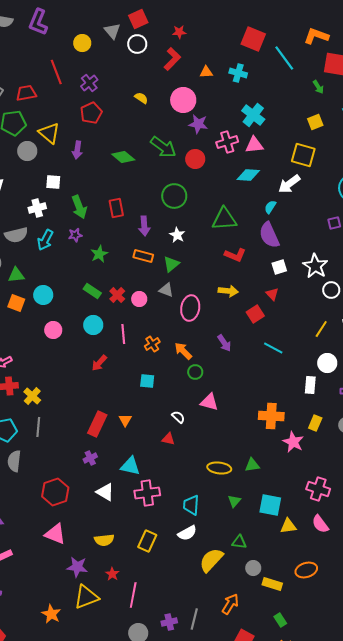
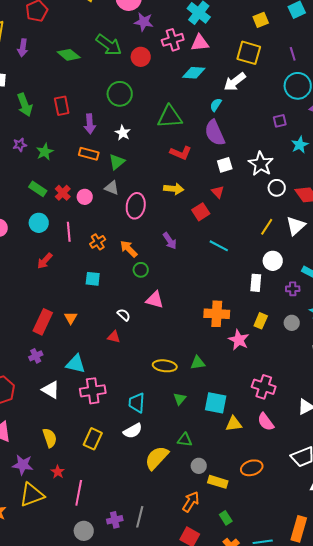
purple star: (75, 235) -> (20, 145), moved
yellow semicircle: (104, 540) -> (50, 438), turned -102
orange arrow: (230, 604) -> (191, 502), moved

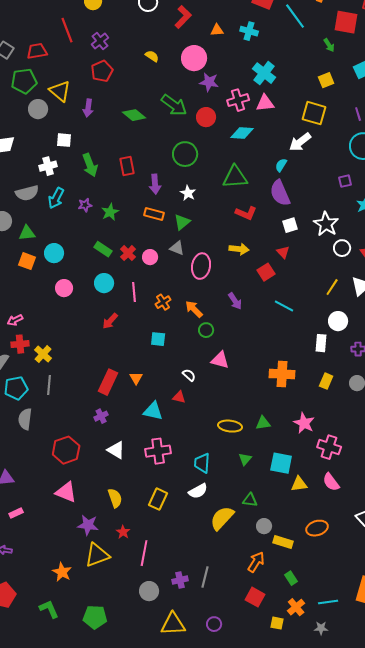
cyan diamond: (194, 73) -> (242, 133), moved
pink star: (239, 340) -> (304, 423), moved
cyan triangle: (76, 364) -> (153, 411), moved

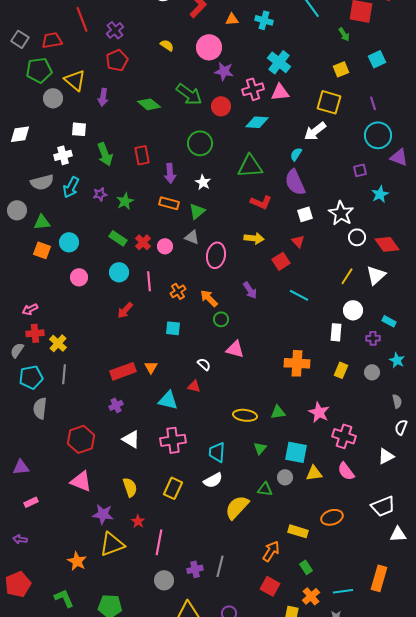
red rectangle: (108, 382) -> (123, 371), turned 45
gray circle: (264, 526) -> (285, 477), moved

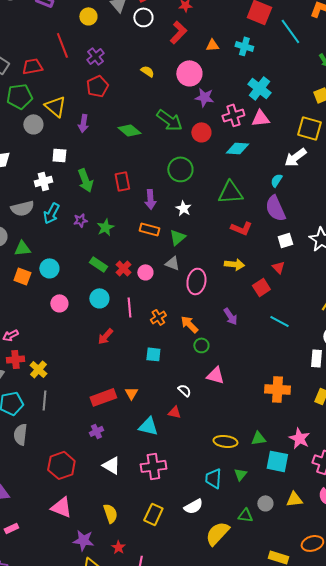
cyan trapezoid: (217, 452) -> (213, 478), moved
cyan square: (296, 452) -> (277, 461), moved

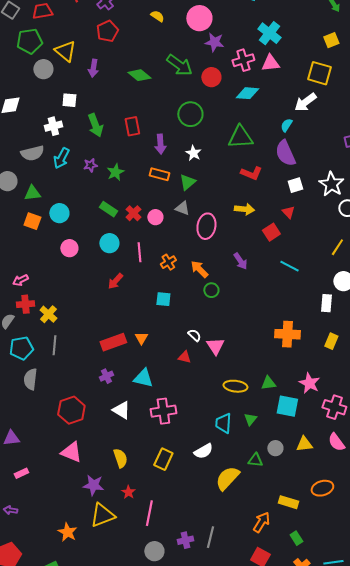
pink triangle: (215, 375) -> (215, 346), moved, turned 42
cyan triangle: (148, 426) -> (143, 378), moved

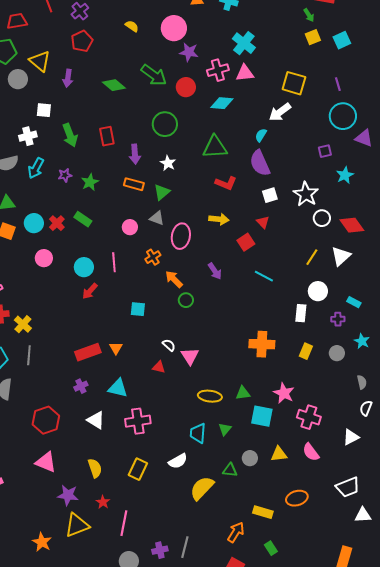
yellow square: (331, 40) -> (313, 37), moved
red cross: (133, 213) -> (57, 223), moved
cyan circle: (109, 243) -> (84, 267), moved
orange cross: (168, 262) -> (153, 257), moved

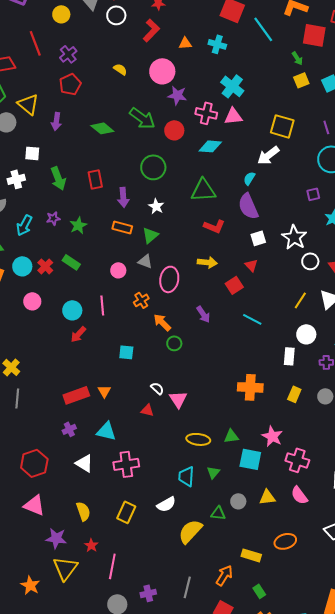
pink cross: (218, 70) -> (206, 113), turned 30
cyan arrow: (36, 168) -> (24, 225), moved
yellow triangle: (77, 525) -> (65, 568), turned -32
gray line: (185, 547) -> (187, 587), moved

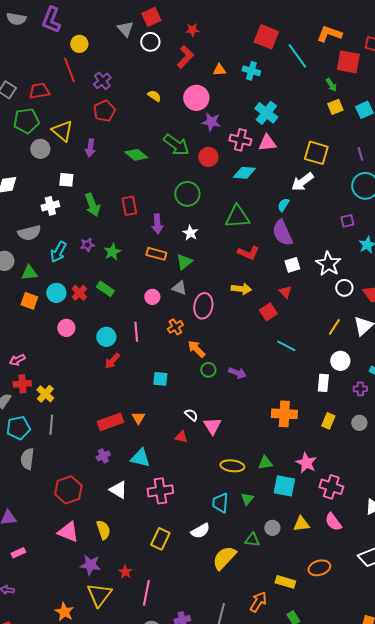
yellow circle: (61, 14) -> (79, 44), moved
purple arrow: (203, 314) -> (237, 373), moved, turned -36
yellow semicircle: (83, 511) -> (103, 530), moved

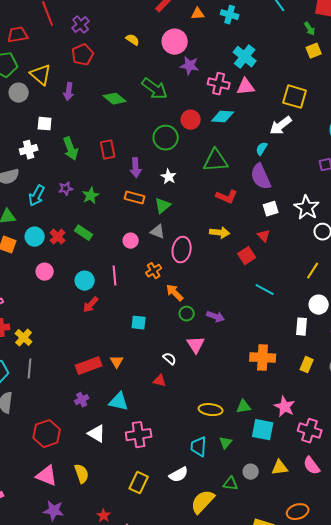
red circle: (208, 157) -> (191, 120), moved
pink triangle: (212, 426) -> (196, 345), moved
purple star: (90, 565) -> (54, 511), moved

